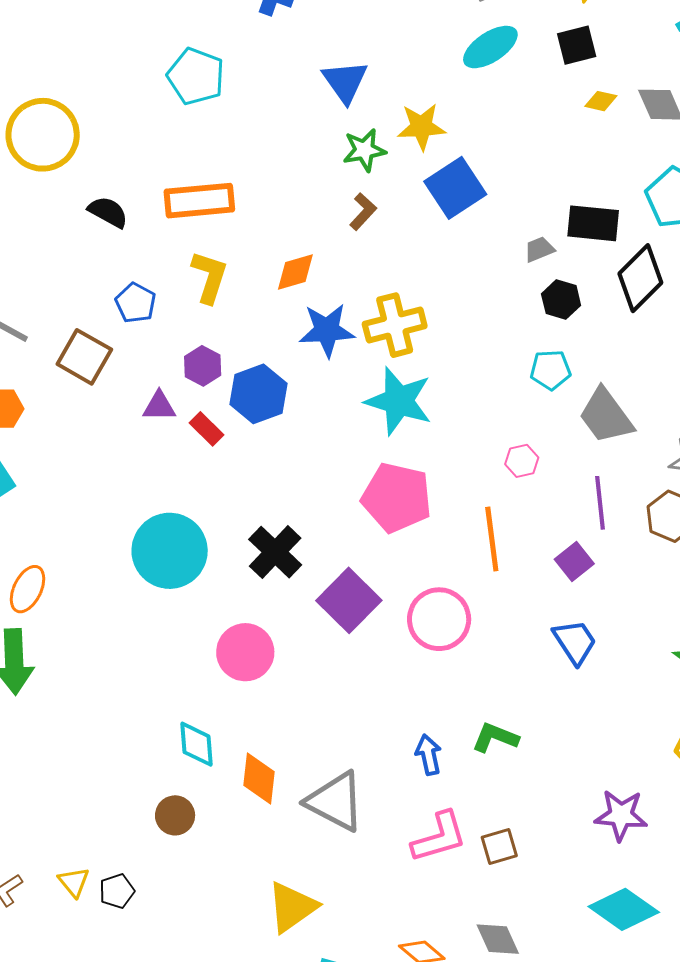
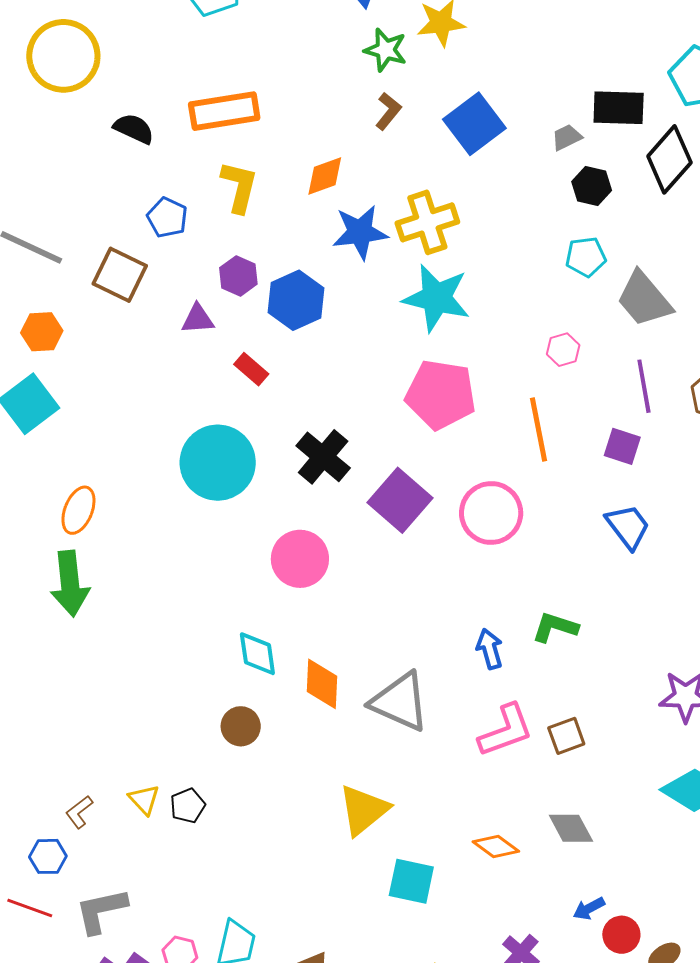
green star: (364, 150) -> (386, 50), turned 30
blue square: (455, 188) -> (474, 124), moved
red rectangle: (206, 429) -> (251, 369), moved
purple square: (574, 561) -> (622, 446), turned -30

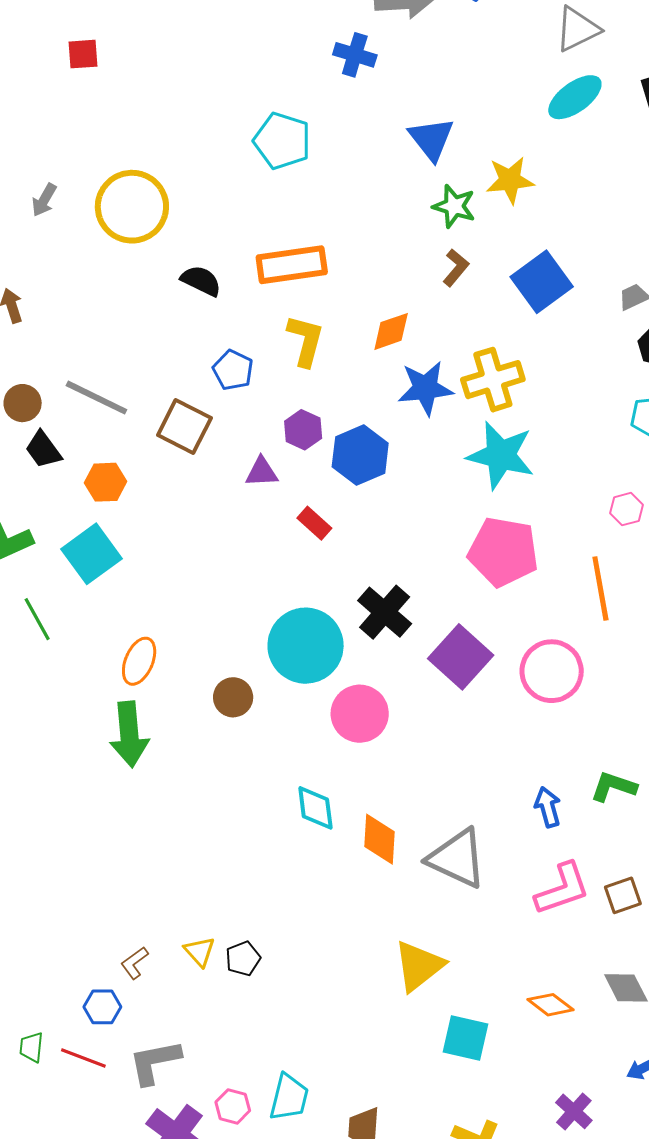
cyan circle: (218, 463) -> (306, 646), moved
brown circle: (241, 726) -> (233, 697), moved

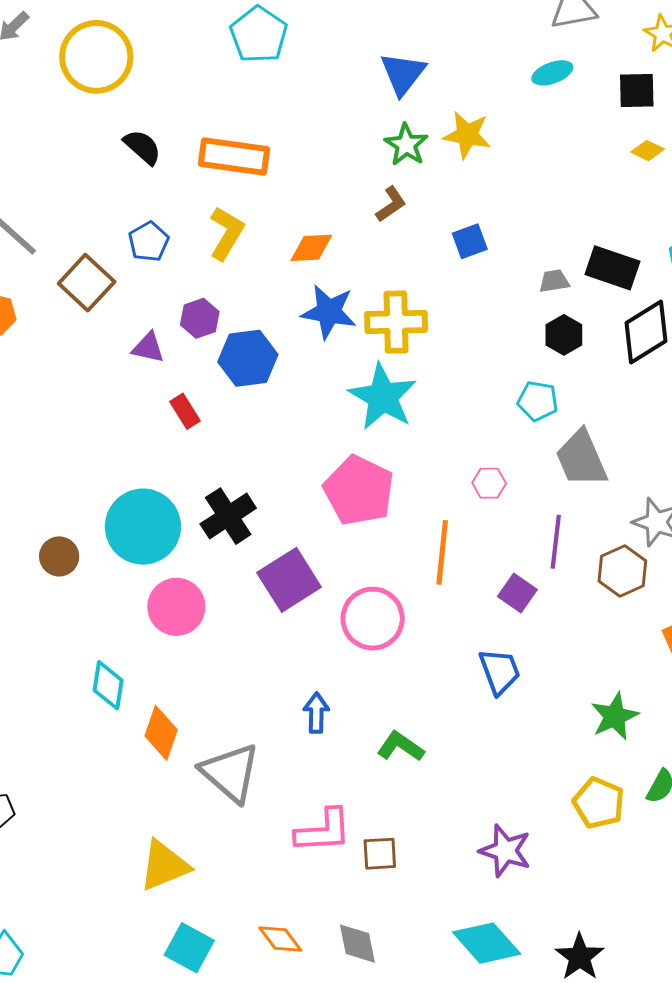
cyan ellipse: (575, 97) -> (552, 73), size x0.7
blue square: (542, 282) -> (470, 241), size x0.6
blue arrow: (548, 807) -> (316, 713), moved

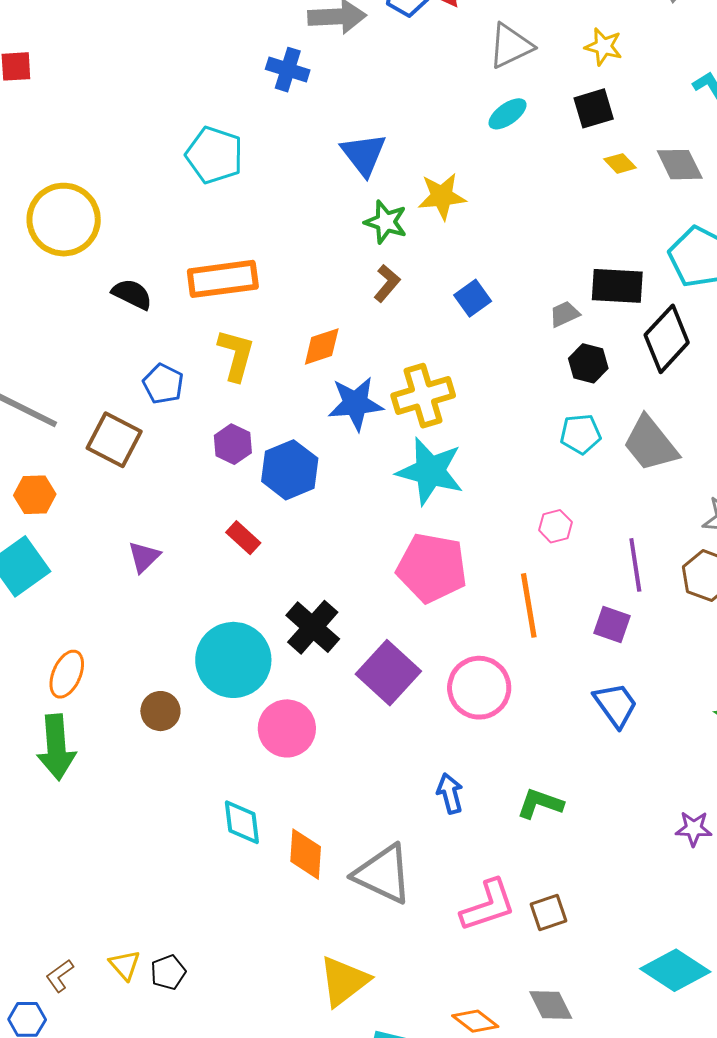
yellow diamond: (648, 151) -> (620, 163), turned 36
purple triangle: (148, 348) -> (144, 557), moved, turned -42
gray trapezoid: (581, 458) -> (650, 444), moved
purple star: (505, 851) -> (694, 829), moved, size x0.7

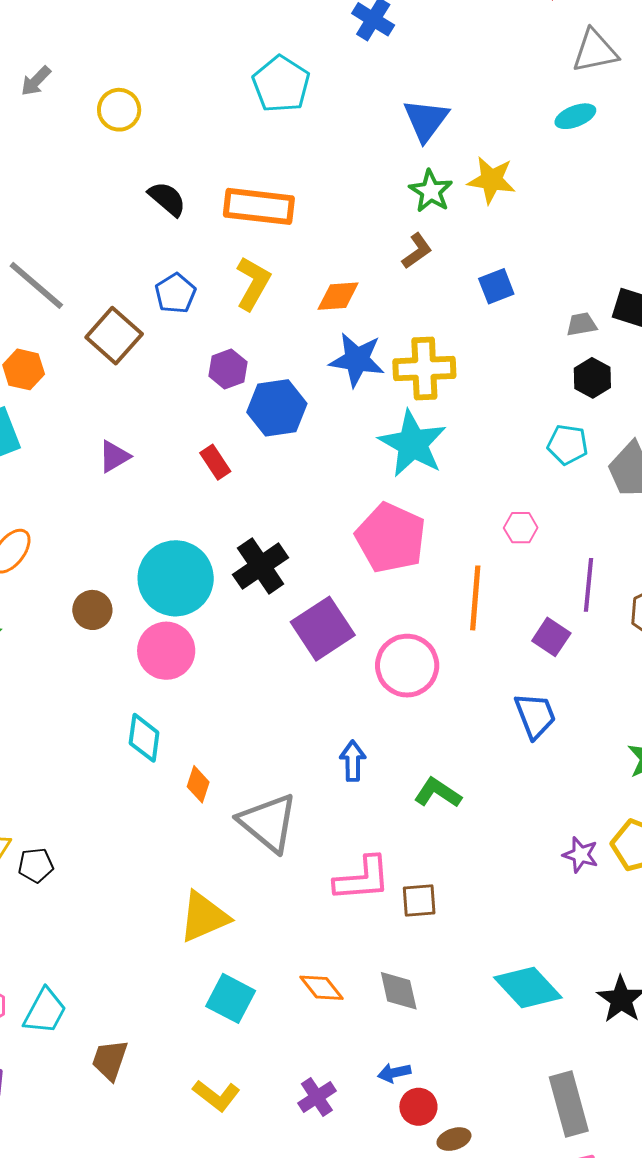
yellow circle: (64, 220) -> (119, 110), size x0.6
pink circle: (287, 728) -> (166, 651), moved
orange diamond: (306, 854) -> (198, 784), size x0.7

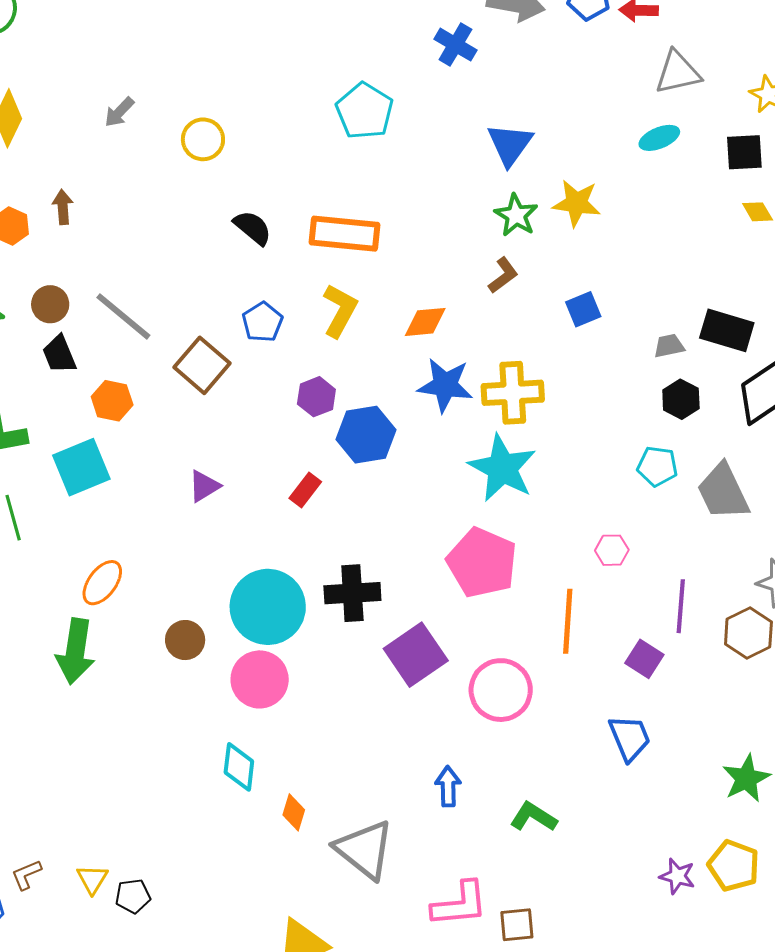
red rectangle: (215, 462) -> (305, 490), turned 72
black cross: (261, 566) -> (352, 593), turned 32

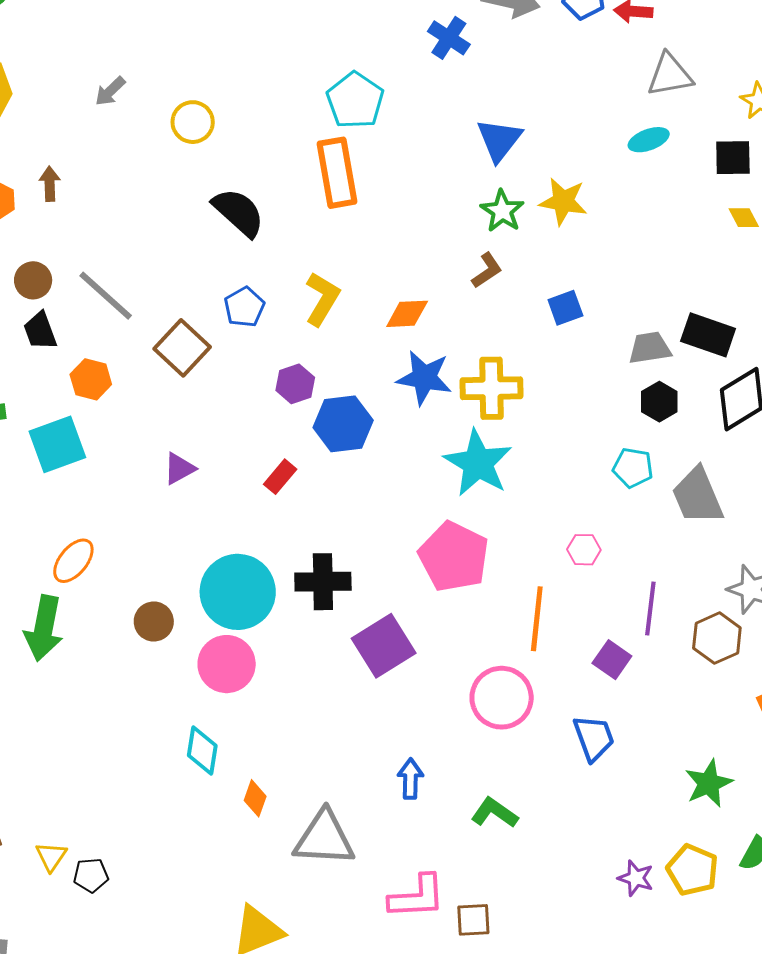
black semicircle: (253, 228) -> (239, 212), size x1.4
orange rectangle: (344, 234) -> (337, 173), moved, turned 72
gray trapezoid: (669, 346) -> (650, 348), size x1.4
pink circle: (501, 690) -> (502, 698), moved
gray triangle: (364, 850) -> (324, 838), turned -38

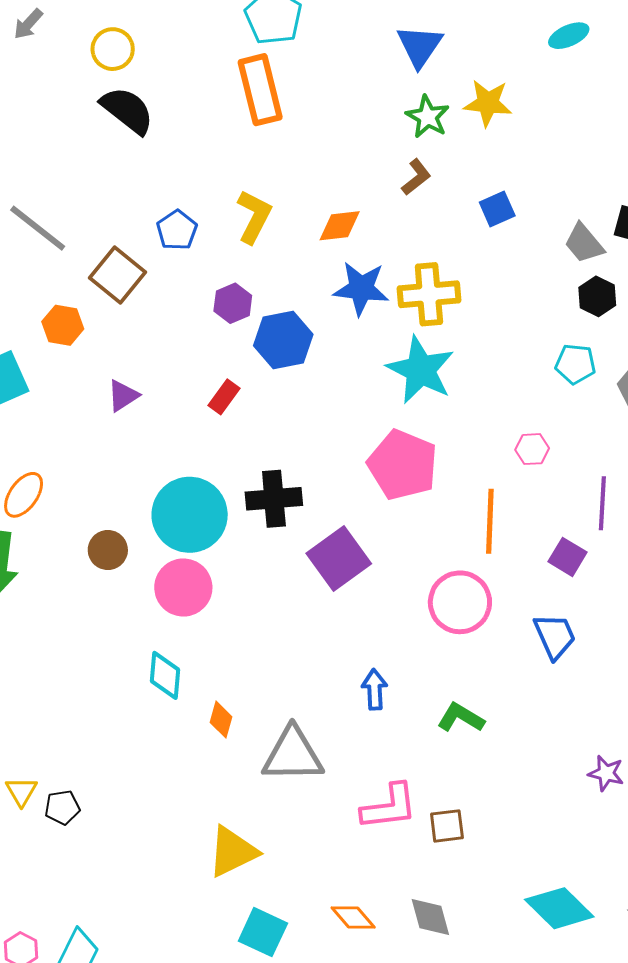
black semicircle: (239, 212) -> (127, 110), moved
gray trapezoid: (650, 348) -> (584, 243), turned -117
orange hexagon: (91, 379) -> (63, 325), moved

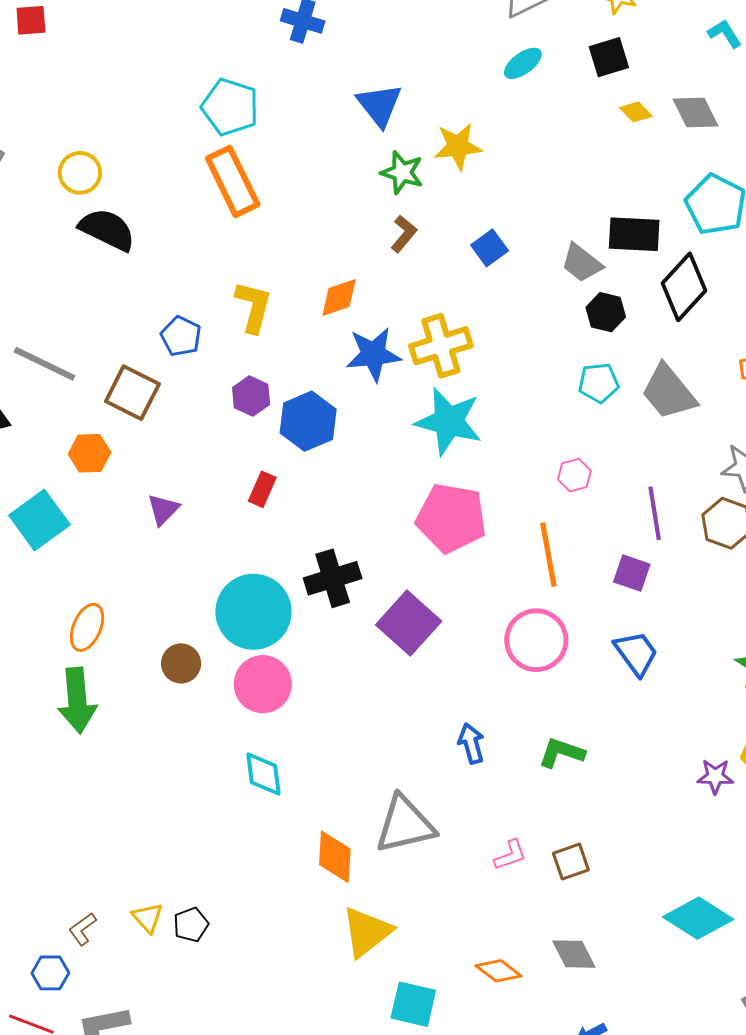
orange diamond: (221, 720) -> (335, 857), moved, size x1.5
pink L-shape: (389, 807) -> (510, 855), size x0.6

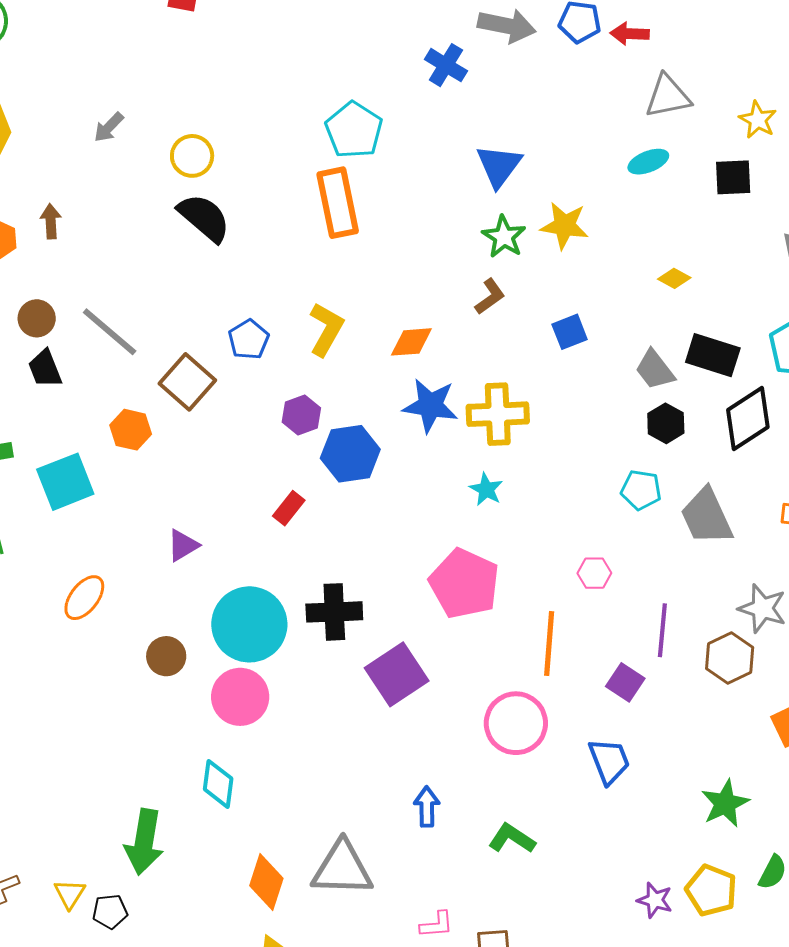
yellow diamond: (636, 112) -> (674, 278), moved, turned -32
cyan star: (449, 421) -> (486, 489), size x0.5
purple triangle: (163, 509) -> (183, 545), moved
green arrow: (77, 700) -> (144, 842), moved

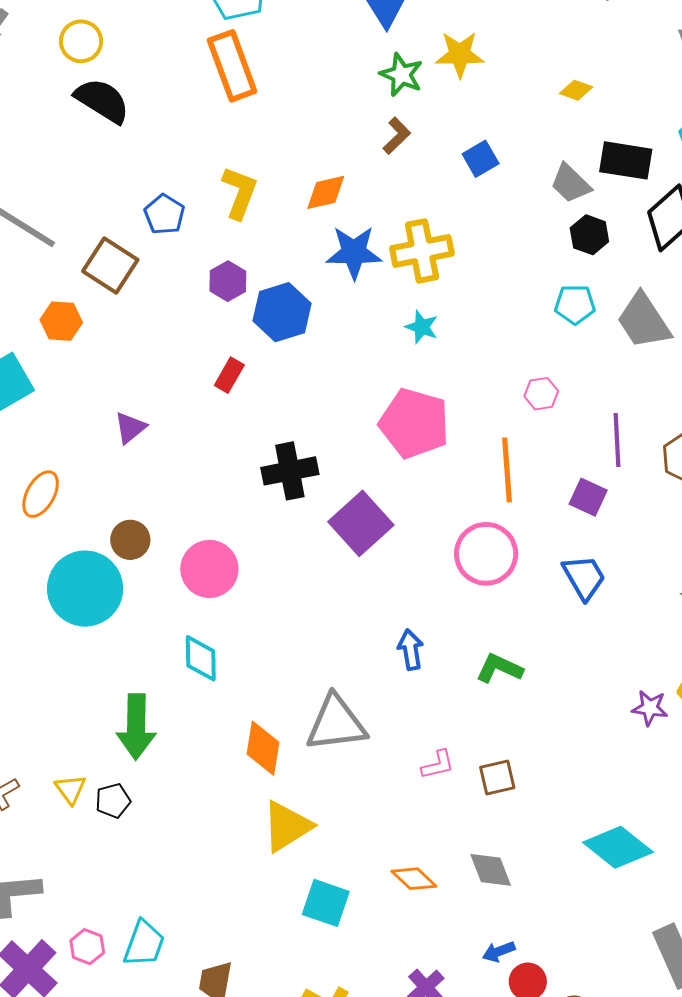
cyan circle: (249, 624) -> (85, 589), moved

